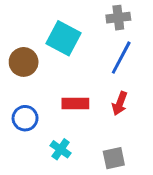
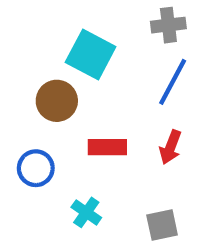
brown circle: (24, 62) -> (57, 101), moved

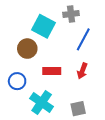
gray cross: (168, 25) -> (71, 14), moved
cyan cross: (86, 212) -> (42, 102), size x1.6

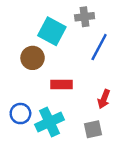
red arrow: (82, 71) -> (104, 99), moved
blue circle: (17, 81) -> (20, 114), moved
cyan cross: (42, 102) -> (49, 122), turned 30

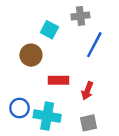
cyan square: (52, 31) -> (49, 30), size x0.7
red arrow: (104, 99) -> (87, 91), moved
cyan cross: (49, 122) -> (47, 116), turned 35

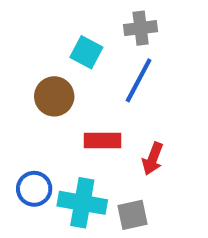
blue line: (94, 45) -> (139, 80), moved
gray square: (89, 123) -> (133, 215), moved

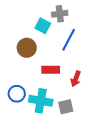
gray cross: (141, 28) -> (60, 14), moved

